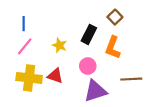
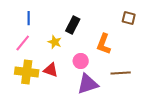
brown square: (115, 17) -> (129, 18), moved, turned -32
blue line: (24, 24) -> (29, 18), moved
black rectangle: (89, 34) -> (73, 25), moved

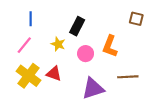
pink circle: (81, 61) -> (86, 54), moved
yellow cross: (27, 72) -> (29, 76), turned 30

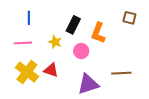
pink line: (24, 45) -> (23, 43), turned 48
orange L-shape: (110, 46) -> (98, 33), moved

